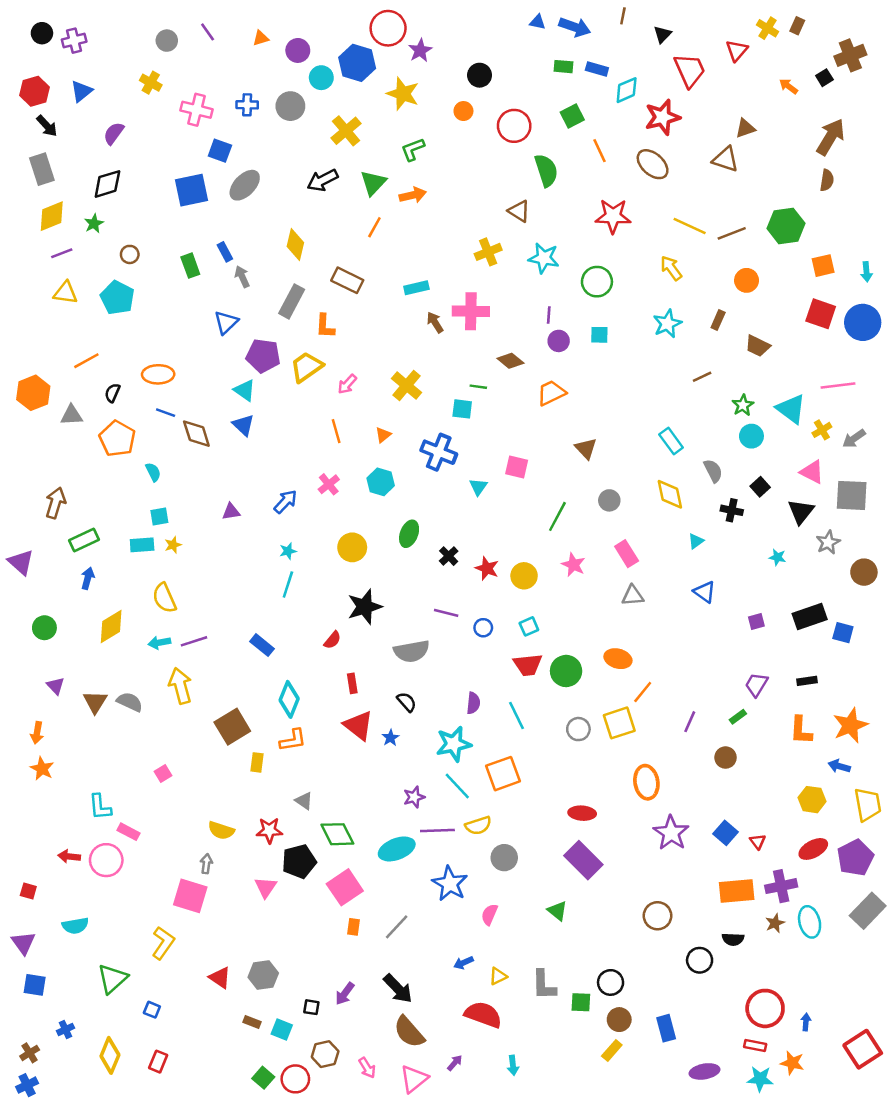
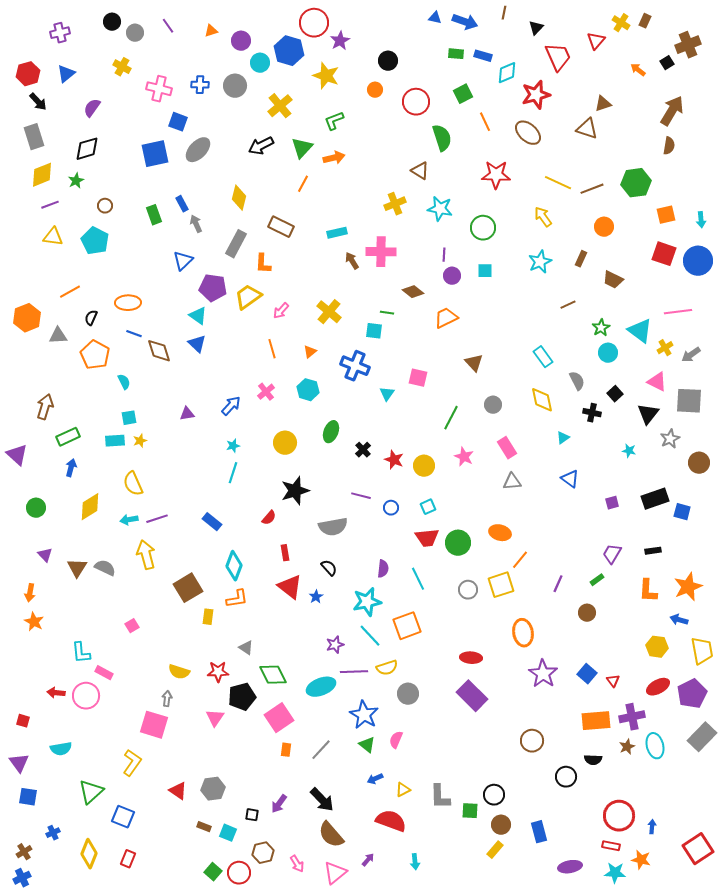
black circle: (42, 33) -> (112, 22), moved
green triangle: (557, 911) -> (367, 745), moved
blue square: (152, 1010) -> (123, 817), size x1.6

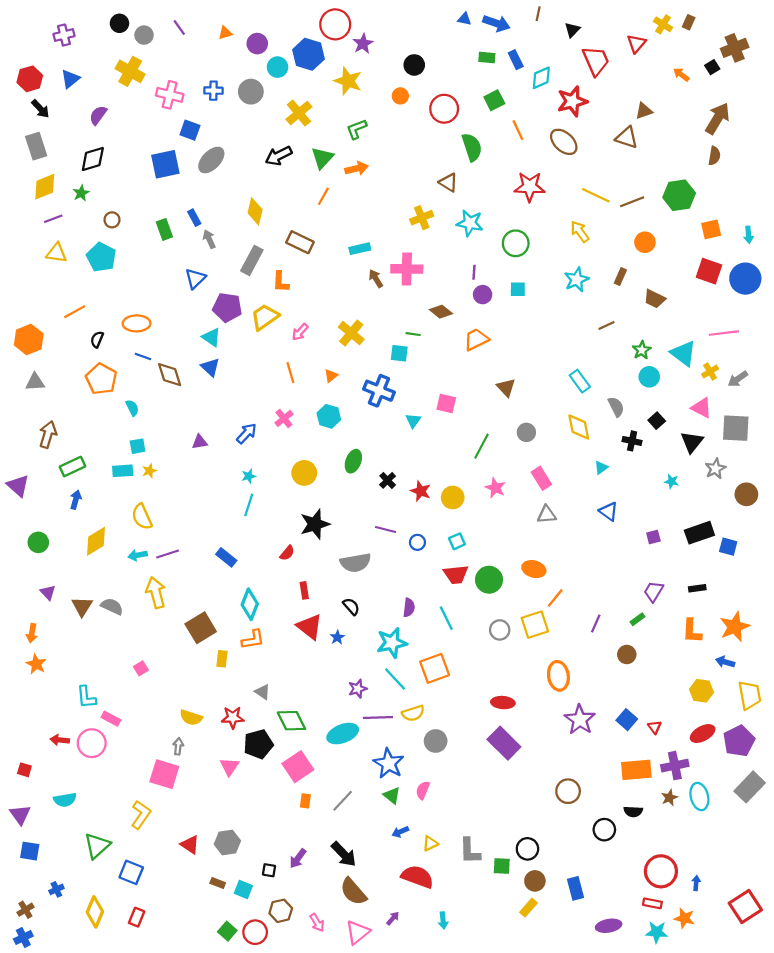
blue rectangle: (483, 56) -> (516, 60), turned 48
yellow cross: (122, 67) -> (130, 71), size x1.5
gray triangle: (58, 336) -> (35, 382), moved

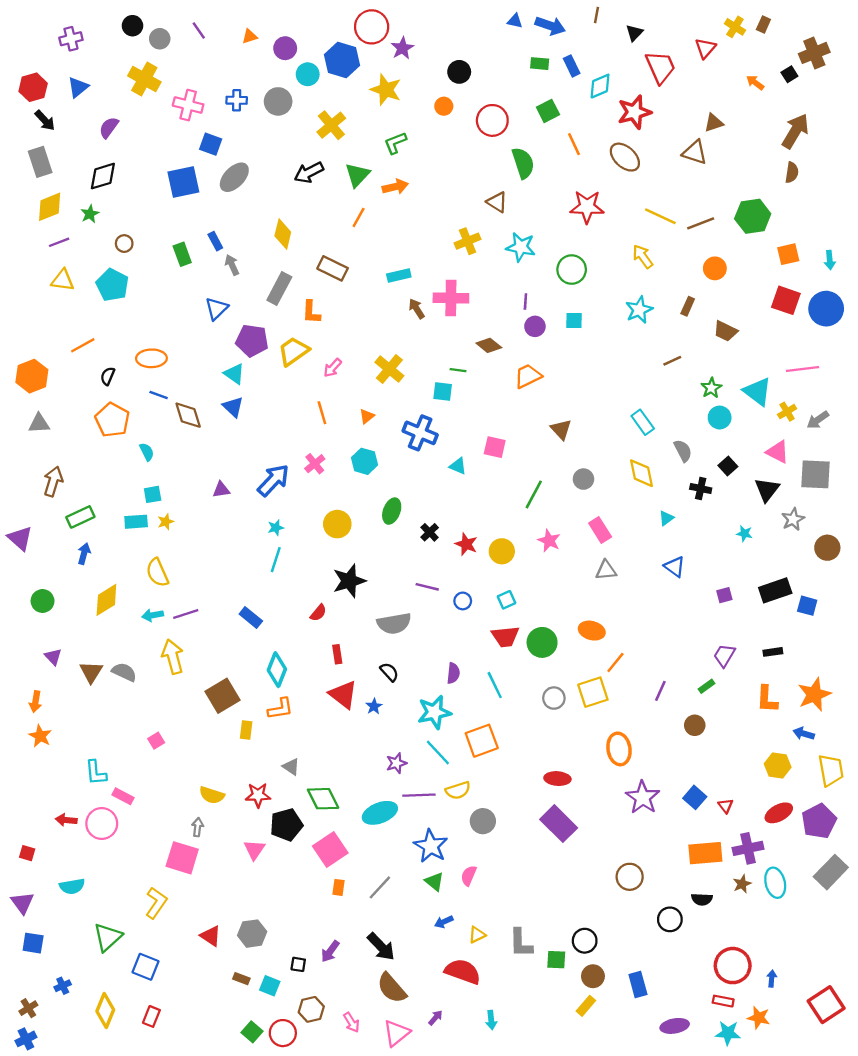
cyan triangle: (413, 421) -> (458, 466), turned -42
blue arrow: (247, 433) -> (273, 480), size x1.4

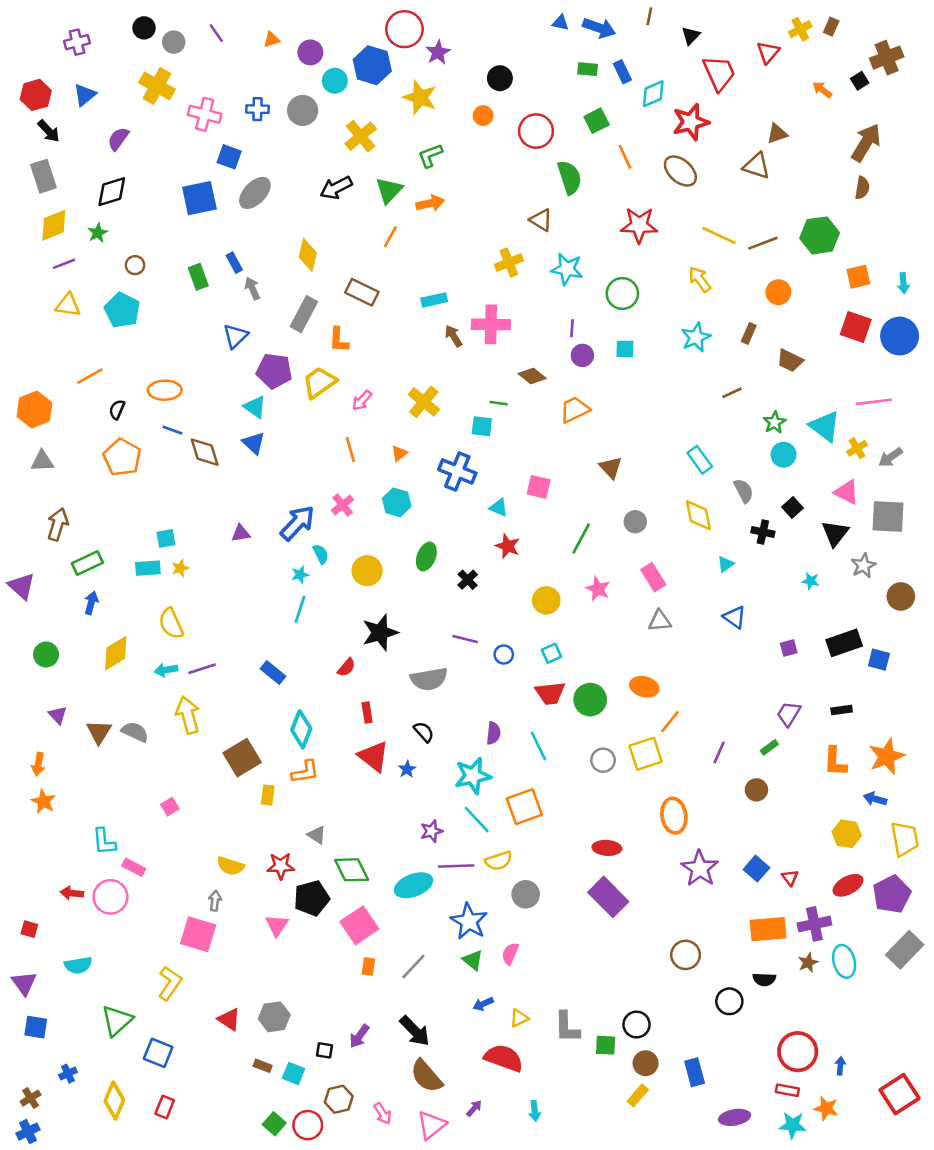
yellow cross: (735, 27) -> (800, 29), turned 30
cyan semicircle: (147, 452) -> (321, 554), moved
red star: (466, 544) -> (508, 546), moved

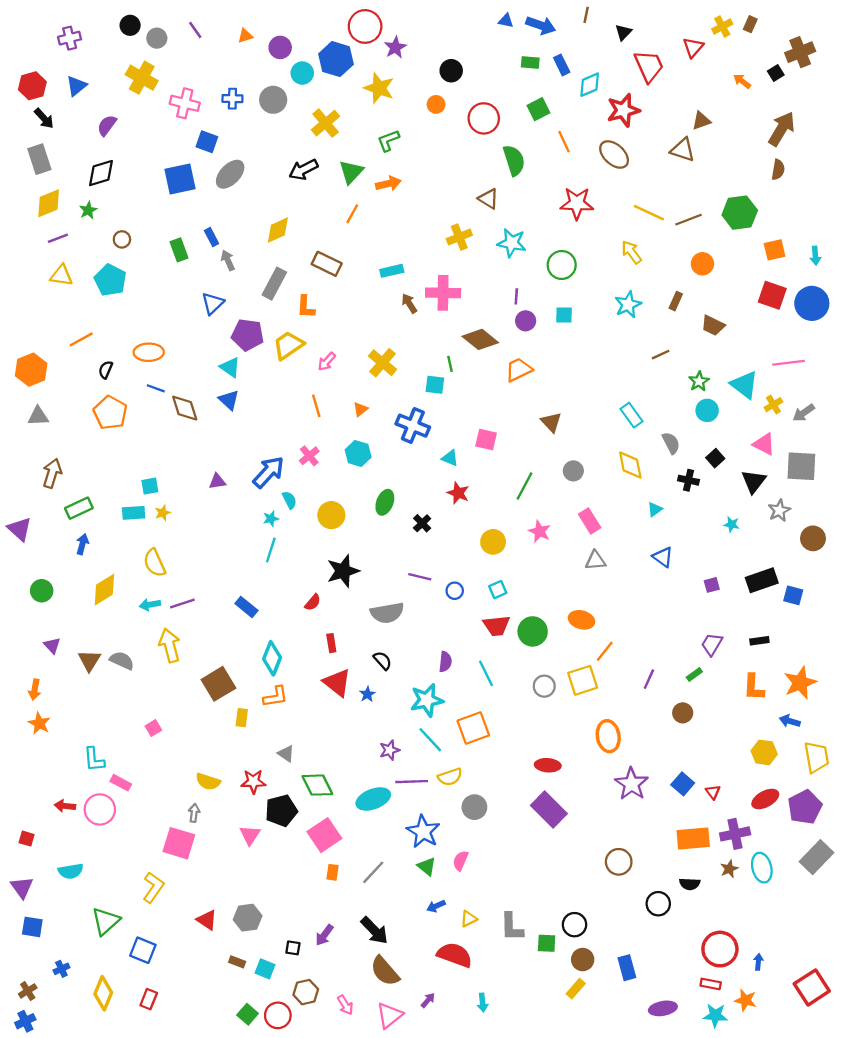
yellow diamond: (308, 255) -> (278, 230), turned 52
brown diamond: (532, 376) -> (480, 339), size x1.4
green line: (499, 403) -> (450, 364), turned 70

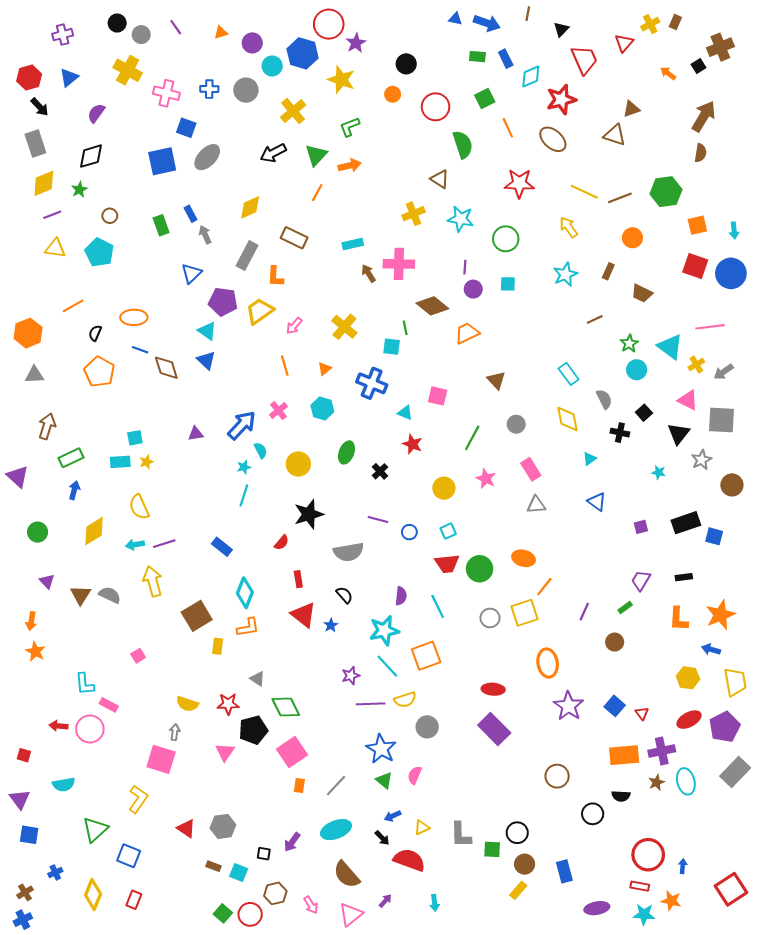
cyan ellipse: (373, 799) -> (336, 830), moved
black arrow: (374, 930) -> (382, 838), moved, size x0.6

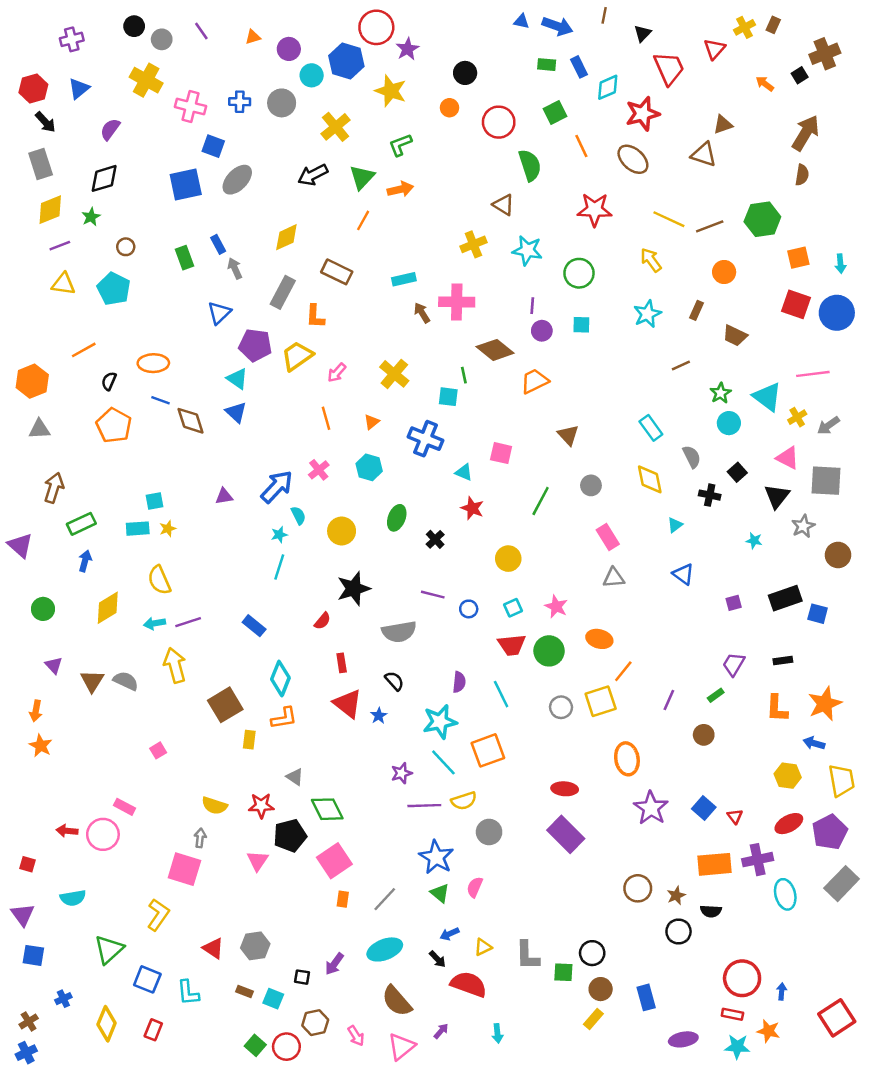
pink star: (486, 479) -> (556, 607), moved
cyan L-shape: (85, 684) -> (188, 993), moved
brown star: (657, 782) -> (676, 896), moved

